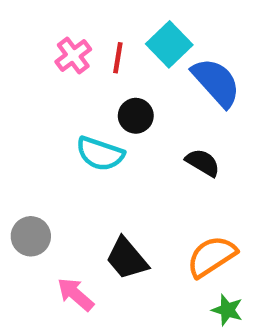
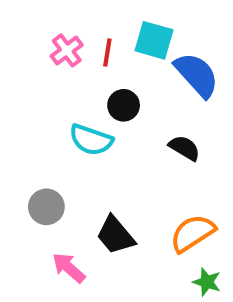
cyan square: (169, 44) -> (154, 40), turned -30
gray circle: (31, 236) -> (46, 207), moved

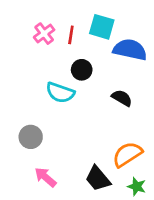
blue semicircle: (197, 75) -> (130, 50), turned -36
black trapezoid: (115, 235) -> (98, 178), moved

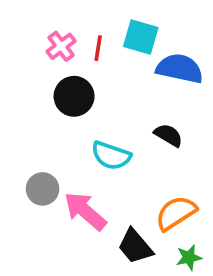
black circle: (82, 70) -> (74, 96), moved, size x1.4
cyan semicircle: (60, 93) -> (111, 156), moved
pink arrow: (45, 177) -> (85, 211), moved, size x1.4
green star: (137, 187) -> (189, 257), turned -30

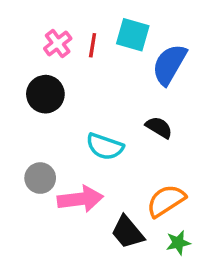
blue semicircle: (180, 69) -> (169, 64), turned -72
black circle: (74, 96) -> (45, 94), moved
pink arrow: (85, 211) -> (80, 199), turned 132

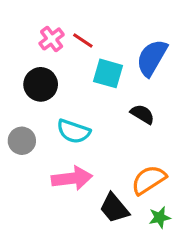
cyan square: (133, 35) -> (108, 73), moved
red line: (93, 45) -> (83, 41), turned -65
cyan semicircle: (105, 147) -> (74, 131), moved
gray circle: (40, 178) -> (22, 141), moved

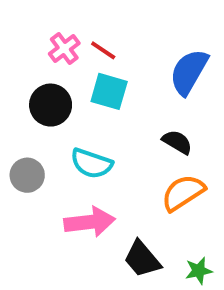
cyan square: (108, 73) -> (109, 91), moved
orange semicircle: (149, 180) -> (183, 193), moved

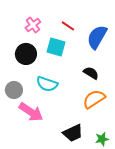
red line: (103, 50) -> (68, 26), moved
pink arrow: (90, 222) -> (31, 112), moved, turned 40
black trapezoid: (142, 259) -> (73, 133), turned -75

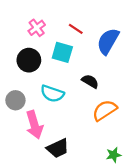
black semicircle: (91, 73) -> (90, 81), moved
pink arrow: (31, 112) -> (34, 125), turned 40
black trapezoid: (73, 133) -> (58, 148), moved

